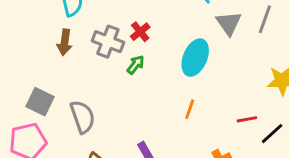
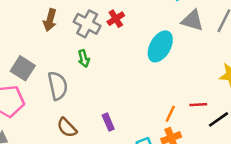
gray triangle: (229, 23) -> (192, 20), turned -45
green arrow: (136, 65) -> (84, 59), moved, turned 119
orange line: (190, 109) -> (170, 114), moved

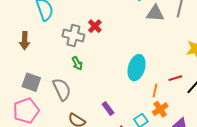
brown arrow: (50, 20) -> (25, 41), moved
cyan ellipse: (160, 46) -> (137, 68), moved

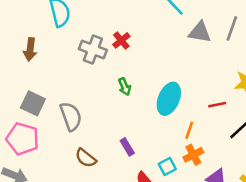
green arrow: (77, 63) -> (125, 87), moved
red line: (175, 78) -> (217, 105), moved
pink pentagon: (26, 111) -> (23, 139), turned 30

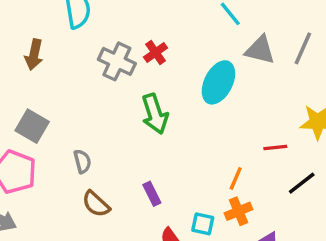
green arrow: (125, 87) -> (155, 114), size x1.6
cyan ellipse: (169, 99) -> (218, 82), moved
gray semicircle: (71, 116) -> (82, 161), moved, size x0.6
cyan square: (167, 167) -> (203, 224), turned 36

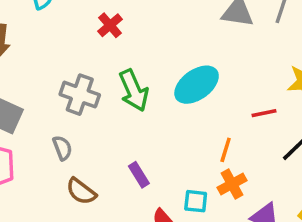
red cross: (156, 52) -> (110, 25), moved
gray cross: (117, 61) -> (80, 95), moved
cyan ellipse: (218, 82) -> (197, 85), moved, turned 33

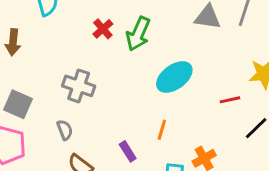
green arrow: (134, 90) -> (138, 34), moved, turned 48
orange line: (226, 150) -> (162, 130), moved

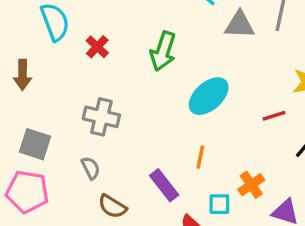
red cross: (103, 29) -> (97, 47), moved
purple rectangle: (128, 151) -> (164, 185), size x1.4

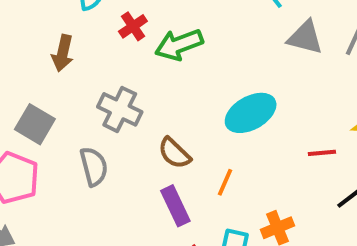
green arrow: (163, 51) -> (179, 45), moved, turned 39
brown arrow: (23, 75) -> (63, 53), moved
gray semicircle: (91, 168) -> (94, 167), size x1.4
brown semicircle: (112, 206) -> (174, 153), moved

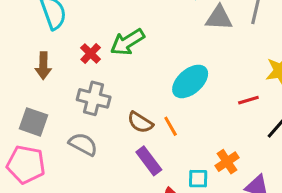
red cross: (133, 26) -> (91, 54), moved
gray semicircle: (94, 167) -> (83, 144), turned -36
orange line: (225, 182) -> (171, 126), moved, turned -42

